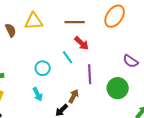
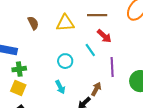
yellow triangle: (34, 21) -> (65, 23), moved

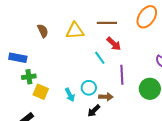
cyan circle: (65, 61) -> (89, 88), moved
yellow square: (18, 88) -> (41, 92), moved
brown arrow: (96, 89) -> (106, 97), turned 64

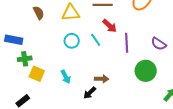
purple line: (122, 75) -> (127, 43), moved
cyan circle: (89, 88) -> (72, 41), moved

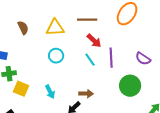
cyan line: (96, 40) -> (90, 60), moved

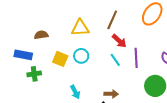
brown line: (87, 20) -> (112, 20), turned -66
brown semicircle: (23, 28) -> (41, 35), moved, turned -72
yellow square: (21, 89) -> (60, 59), moved

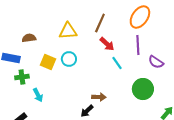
purple line: (136, 58) -> (138, 45), moved
cyan line: (115, 60) -> (117, 63), moved
cyan arrow: (75, 92) -> (38, 95), moved

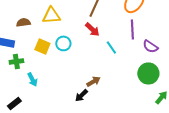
yellow triangle: (68, 31) -> (51, 15), moved
red arrow: (107, 44) -> (92, 29), moved
green circle: (143, 89) -> (148, 73), moved
brown arrow: (99, 97) -> (93, 81), turned -32

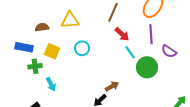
red arrow: (92, 29) -> (122, 34), moved
yellow square: (42, 46) -> (52, 51), moved
green circle: (148, 73) -> (147, 67), moved

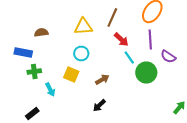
yellow triangle: (70, 20) -> (83, 26), moved
yellow square: (52, 51) -> (71, 74), moved
brown arrow: (112, 86) -> (102, 80), moved

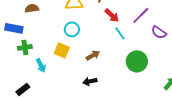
purple line: (150, 40) -> (141, 15), turned 48
green circle: (146, 72) -> (137, 61), moved
black arrow: (99, 106) -> (90, 81), turned 32

